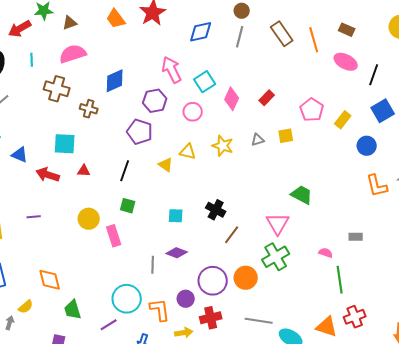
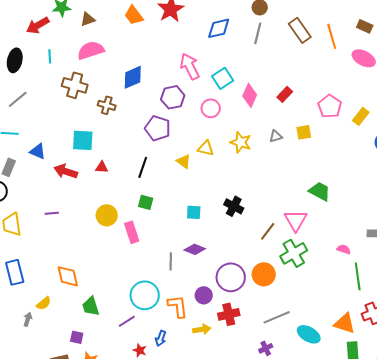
brown line: (232, 235) -> (268, 231), moved
gray line: (259, 321) -> (277, 317), turned -32

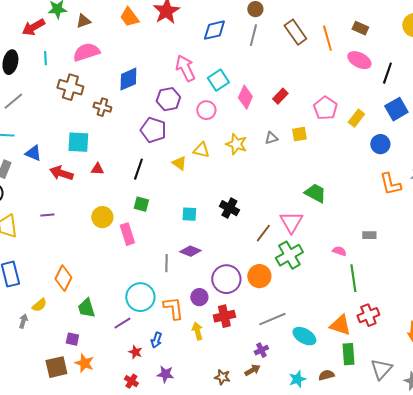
orange diamond: (68, 276) -> (63, 278), turned 40
yellow arrow: (202, 329) -> (197, 331), turned -96

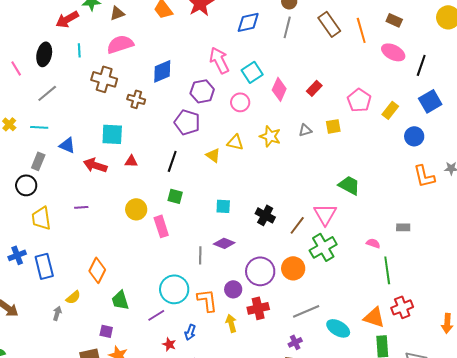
black cross: (229, 208) -> (265, 215), moved

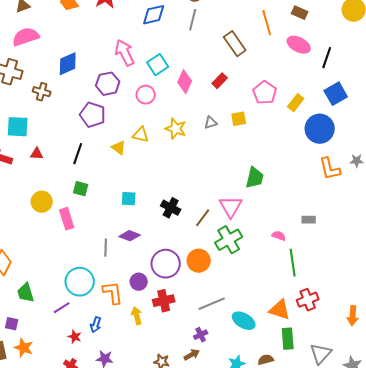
brown rectangle: (329, 24) -> (235, 44), moved
blue circle: (414, 136) -> (320, 129), size x1.5
green trapezoid: (349, 185) -> (255, 178), turned 75

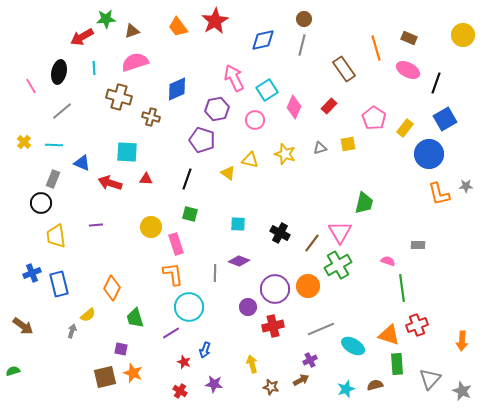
orange L-shape: (113, 293) -> (173, 274), moved
yellow arrow: (137, 316) -> (252, 364), moved

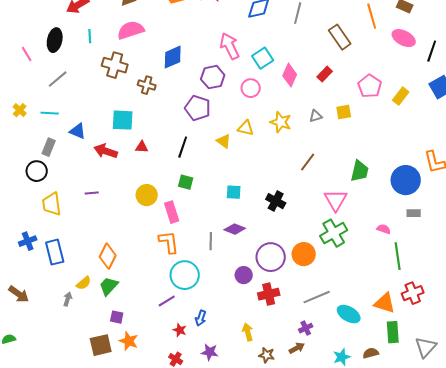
blue circle: (429, 154) -> (406, 180), moved
brown line: (312, 243) -> (308, 162), moved
green trapezoid: (135, 318) -> (109, 286), moved, turned 60

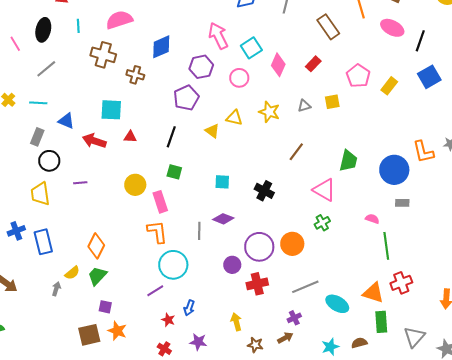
purple pentagon: (198, 108) -> (186, 98), turned 30
black circle: (37, 171) -> (49, 161), moved
pink triangle: (336, 200) -> (324, 190), turned -30
green cross: (334, 233) -> (322, 223), size x0.6

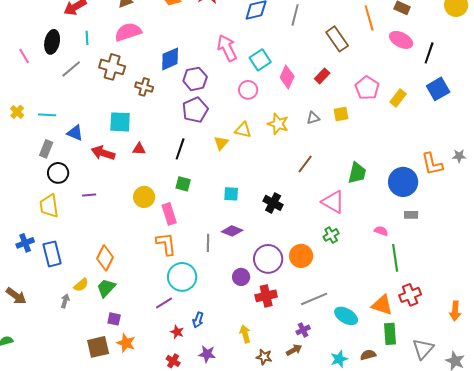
purple hexagon: (201, 67) -> (195, 79), moved
gray line: (46, 69) -> (71, 69), moved
yellow triangle: (212, 131) -> (221, 143), turned 35

